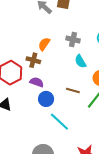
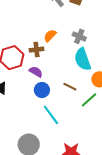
brown cross: (33, 60) -> (37, 50), turned -32
cyan semicircle: (80, 61) -> (83, 59), size x1.6

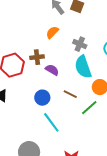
orange semicircle: (50, 36) -> (52, 32), moved
purple semicircle: (36, 72) -> (52, 70), moved

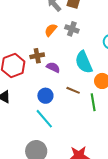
gray cross: (80, 44) -> (72, 29), moved
green line: (89, 108) -> (93, 102), turned -54
cyan line: (51, 122) -> (44, 119), moved

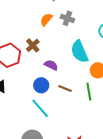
brown cross: (37, 56) -> (33, 45), turned -32
purple semicircle: (53, 67) -> (51, 65), moved
brown line: (73, 90) -> (65, 88), moved

